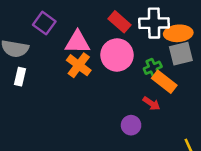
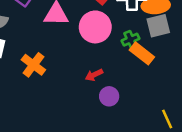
orange cross: (79, 65) -> (33, 65), moved
red arrow: (151, 103) -> (94, 75), moved, turned 120

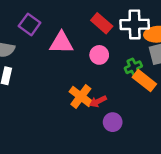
pink circle: (95, 27) -> (99, 55), size x0.6
orange cross: (33, 65) -> (81, 96), moved

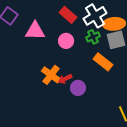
white cross: (135, 24) -> (95, 16), turned -30
green cross: (133, 67) -> (93, 37), moved
purple circle: (113, 122) -> (78, 88), moved

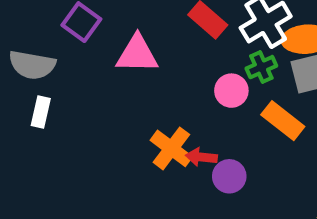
pink circle: (66, 41) -> (231, 91), moved
red arrow: (65, 79) -> (201, 157), turned 32

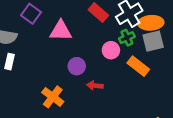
orange cross: (171, 148) -> (53, 97), moved
purple circle: (229, 176) -> (77, 66), moved

